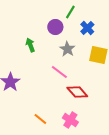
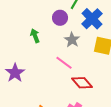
blue cross: (87, 28) -> (92, 19), size x1.5

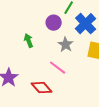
red diamond: (82, 83) -> (42, 88), moved

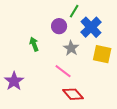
red diamond: (42, 88) -> (73, 94), moved

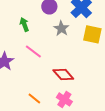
pink line: (63, 71) -> (33, 51), moved

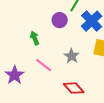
gray star: (61, 28) -> (72, 56), moved

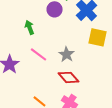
gray star: (72, 56) -> (66, 54), moved

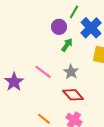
green arrow: (30, 27) -> (67, 45), moved, turned 56

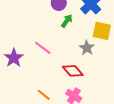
gray star: (71, 72) -> (87, 48), moved

